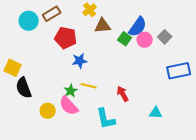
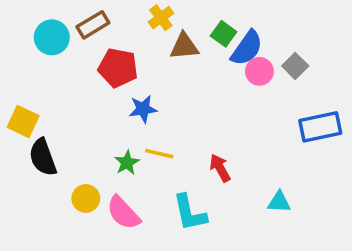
green square: (125, 39) -> (224, 34), moved
pink semicircle: (69, 106) -> (123, 213), moved

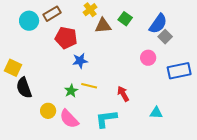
blue semicircle: (247, 48) -> (158, 24), moved
pink circle: (259, 71) -> (148, 58), moved
cyan L-shape: (190, 213) -> (106, 119), turned 95

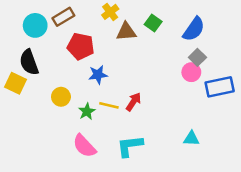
gray square: (165, 37) -> (197, 57), moved
pink circle: (148, 58) -> (191, 72), moved
black semicircle: (24, 88) -> (29, 62), moved
red arrow: (123, 94) -> (134, 102), moved, turned 63
yellow circle: (48, 111) -> (61, 97), moved

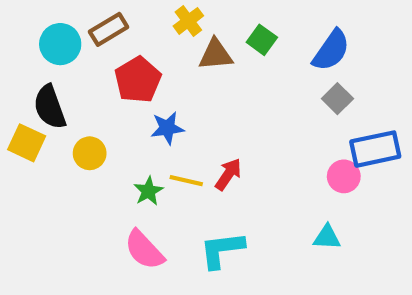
red pentagon: (81, 46) -> (138, 80), turned 30
pink circle: (191, 72) -> (344, 176), moved
yellow circle: (61, 97) -> (90, 153), moved

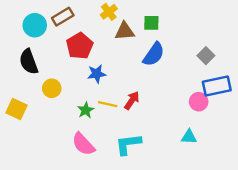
green square: (262, 40) -> (151, 23), turned -35
blue semicircle: (331, 50) -> (154, 54), moved
gray square: (337, 99) -> (206, 56), moved
yellow square: (27, 143) -> (17, 109), moved

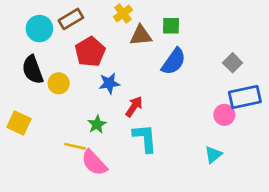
yellow circle: (52, 88) -> (59, 83), moved
red arrow: (132, 100) -> (134, 107), moved
yellow line: (108, 104) -> (75, 146), moved
cyan triangle: (189, 137) -> (213, 155), turned -42
cyan L-shape: (128, 144) -> (145, 138), moved, turned 92

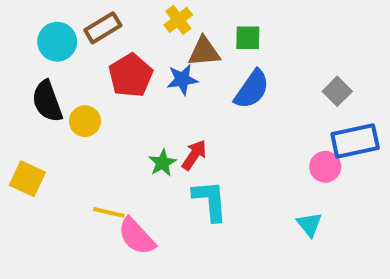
blue star: (109, 83) -> (182, 79), moved
green star: (97, 124) -> (162, 163), moved
cyan triangle: (213, 155) -> (309, 224), turned -30

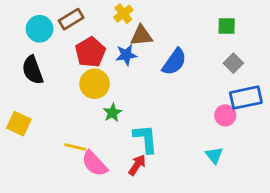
green square: (248, 38) -> (227, 26), moved
yellow circle: (85, 121) -> (95, 84), moved, size x1.4
red arrow: (194, 155) -> (137, 165), moved

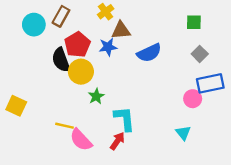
brown rectangle: (71, 19) -> (61, 16), turned -30
blue semicircle: (174, 62) -> (149, 53), turned 30
black semicircle: (33, 70) -> (61, 60), moved

